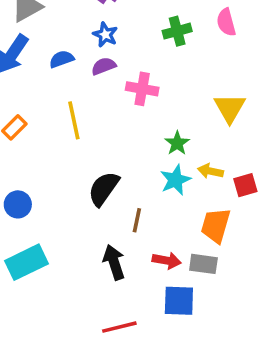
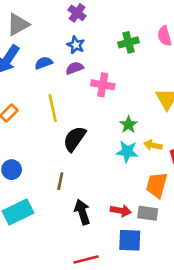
cyan star: (175, 180) -> (127, 152), turned 30
black semicircle: (104, 189) -> (74, 139), moved
brown line: (137, 220) -> (60, 181), moved

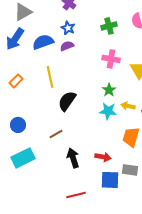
blue semicircle: (44, 63) -> (43, 42), size x1.5
pink cross: (103, 85) -> (111, 59), moved
brown line: (60, 181) -> (56, 134), turned 48
gray rectangle: (148, 213) -> (130, 170), moved

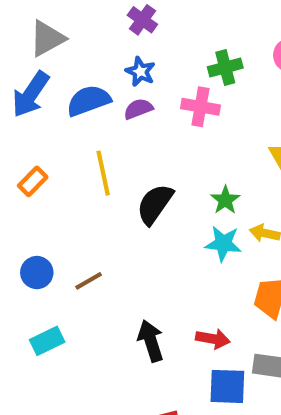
pink cross: (111, 59) -> (200, 107), moved
black semicircle: (67, 101) -> (155, 204), moved
brown line: (56, 134) -> (89, 281), moved
cyan rectangle: (23, 158) -> (47, 341), size x0.7

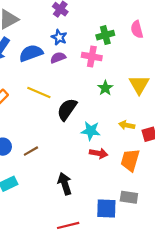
yellow line: (103, 173) -> (39, 93), turned -55
green star: (225, 200) -> (105, 88), moved
cyan star: (223, 244) -> (91, 131), moved
red arrow: (213, 339) -> (99, 153), moved

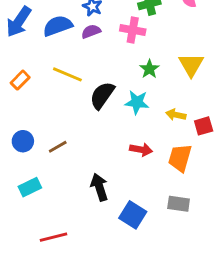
cyan star: (91, 131) -> (137, 102), moved
blue square: (106, 209) -> (133, 215), moved, turned 30
red line: (68, 225) -> (53, 237), moved

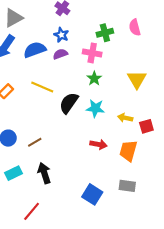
green star: (149, 69) -> (94, 78), moved
black arrow: (99, 187) -> (44, 173), moved
red line: (53, 237) -> (32, 211), turned -36

